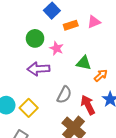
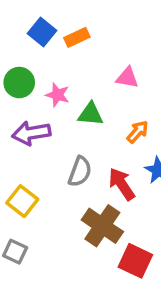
pink triangle: (94, 22) -> (127, 78), moved, turned 40
orange rectangle: (71, 25) -> (77, 37), moved
green triangle: (84, 63) -> (91, 114), moved

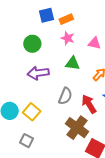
blue square: (42, 32) -> (46, 15), turned 35
pink star: (57, 95) -> (68, 38), moved

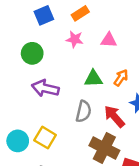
orange rectangle: (66, 19) -> (80, 13), moved
green triangle: (73, 63) -> (93, 79), moved
purple arrow: (38, 73) -> (45, 88), turned 30

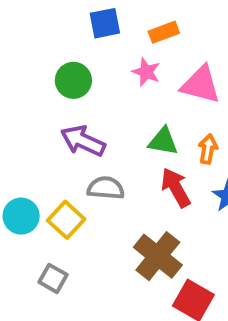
pink triangle: (109, 40) -> (201, 85), size x1.5
orange arrow: (121, 78) -> (208, 149), turned -36
gray semicircle: (83, 111) -> (106, 188), moved, turned -110
red arrow: (114, 116) -> (176, 188), moved

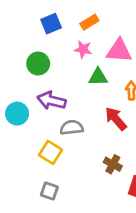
green triangle: (163, 141) -> (98, 77), moved
cyan circle: (21, 216) -> (17, 114), moved
brown cross: (158, 256) -> (113, 164), size x0.6

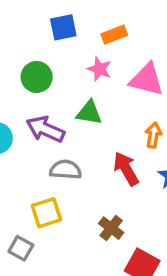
green triangle: (98, 77) -> (89, 113), moved
yellow square: (50, 152) -> (46, 213), moved, turned 30

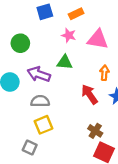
green circle: (37, 77) -> (20, 43), moved
gray semicircle: (66, 170) -> (40, 101), moved
brown cross: (111, 228) -> (95, 131), moved

